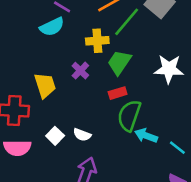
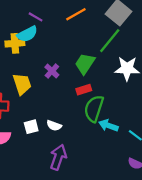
green line: (127, 22) -> (110, 41), moved
yellow cross: (97, 41) -> (15, 43), moved
white square: (55, 136) -> (31, 127), turned 32

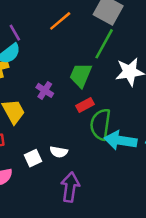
purple line: (36, 17) -> (15, 33), turned 40
cyan arrow: (108, 125) -> (121, 140), size x1.4

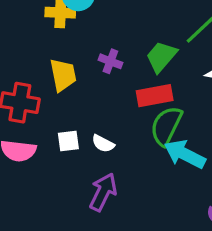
purple cross: (45, 90) -> (110, 61), turned -30
red rectangle: (85, 105) -> (155, 96), size x1.5

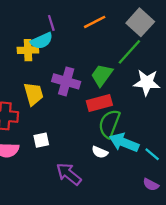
purple cross: (110, 61) -> (66, 81), size x1.6
white semicircle: (103, 144) -> (100, 152), moved
purple arrow: (103, 192) -> (69, 174), turned -72

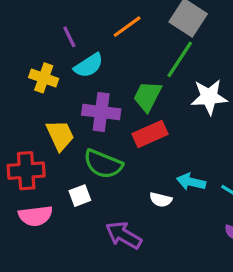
cyan semicircle: (42, 41) -> (89, 65), moved
yellow cross: (28, 50) -> (44, 78), turned 30
green semicircle: (109, 124) -> (103, 164), moved, turned -80
cyan arrow: (124, 143) -> (191, 182), size x0.7

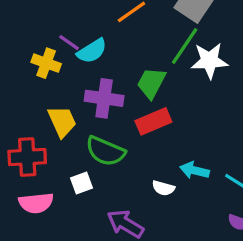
purple line: (69, 37) -> (69, 43), moved, turned -30
white star: (209, 97) -> (209, 61), moved

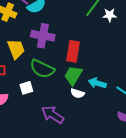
white star: (209, 61) -> (110, 15), size x0.6
green trapezoid: (151, 83) -> (73, 75), moved
red rectangle: (153, 121) -> (73, 51), turned -60

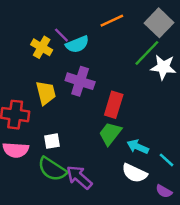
white star: (110, 15) -> (163, 67), size x1.5
green semicircle: (42, 69) -> (52, 169), moved
white semicircle: (77, 93) -> (134, 173), moved, size x1.5

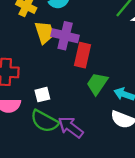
yellow trapezoid: (46, 93) -> (44, 32), moved
red rectangle: (114, 105) -> (82, 55), moved

